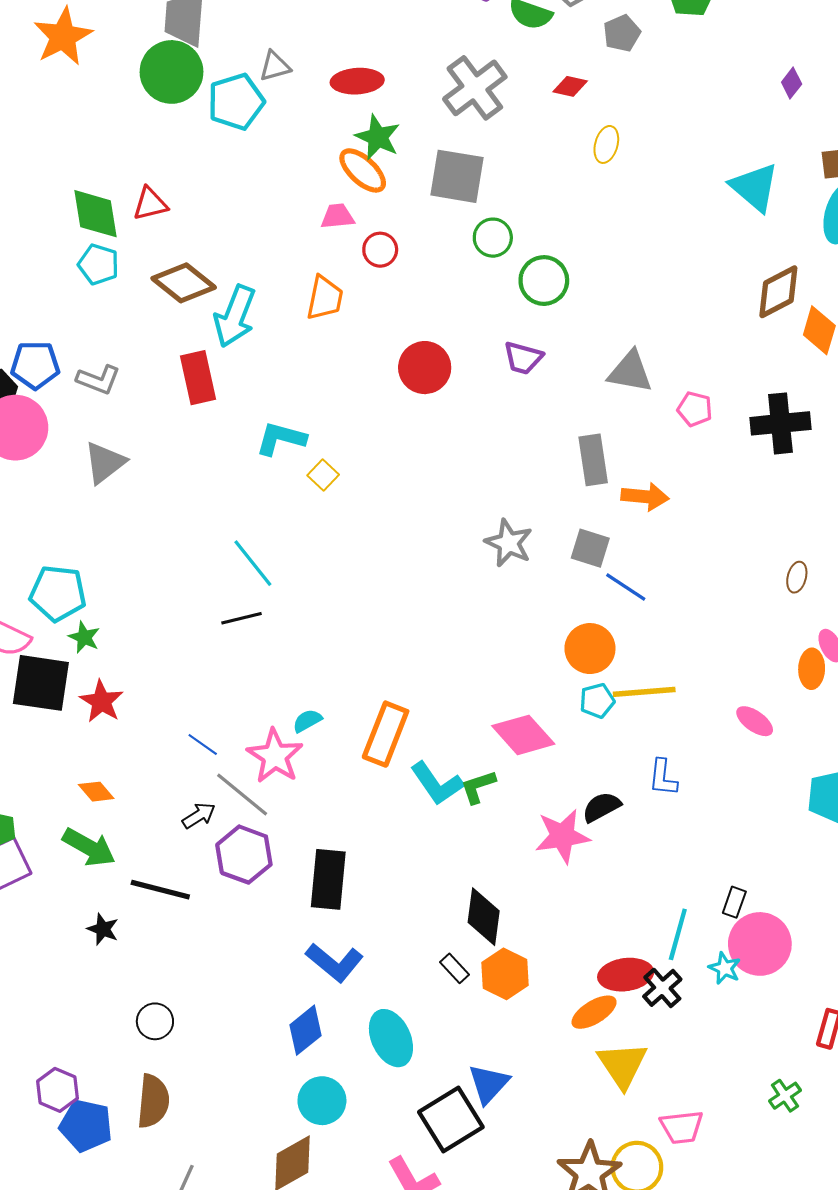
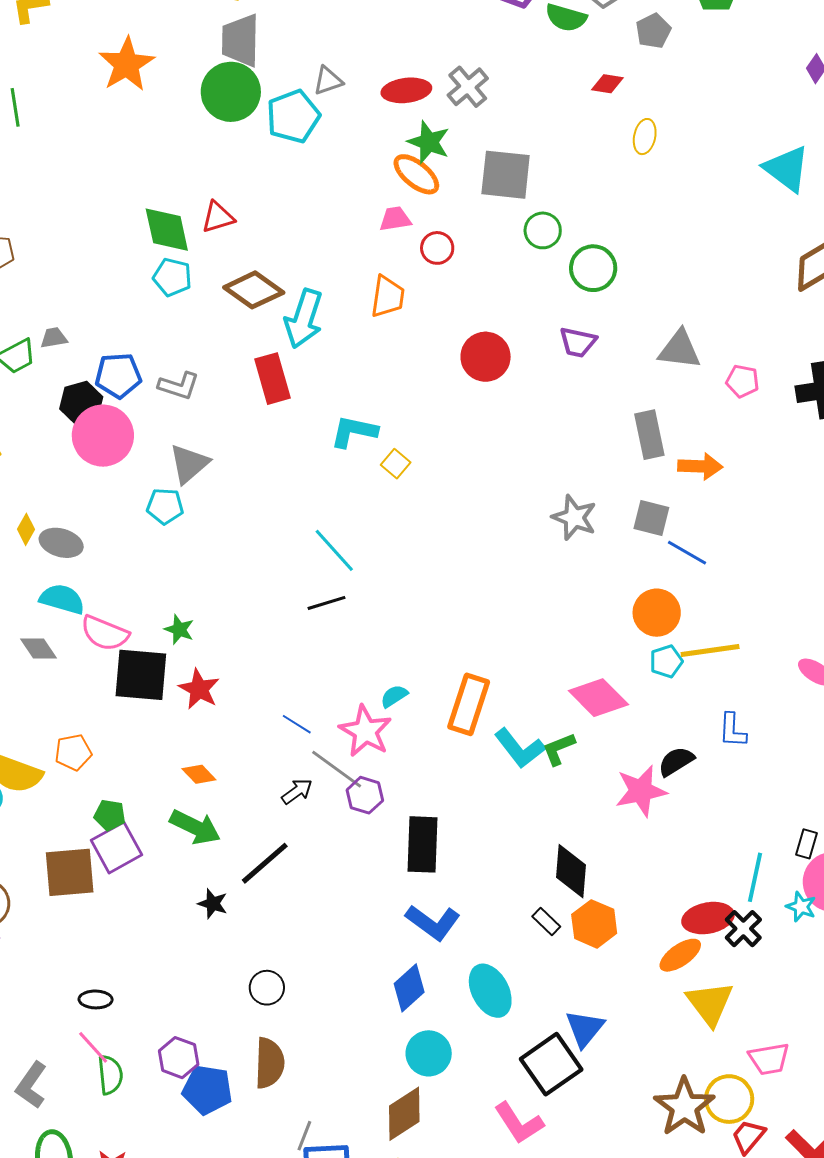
gray cross: (475, 88) -> (468, 87), moved, size x0.7
cyan pentagon: (58, 593) -> (165, 506), moved, size x0.7
purple hexagon: (244, 855) -> (365, 795), moved, size x0.7
black line: (160, 890) -> (265, 863), turned -52

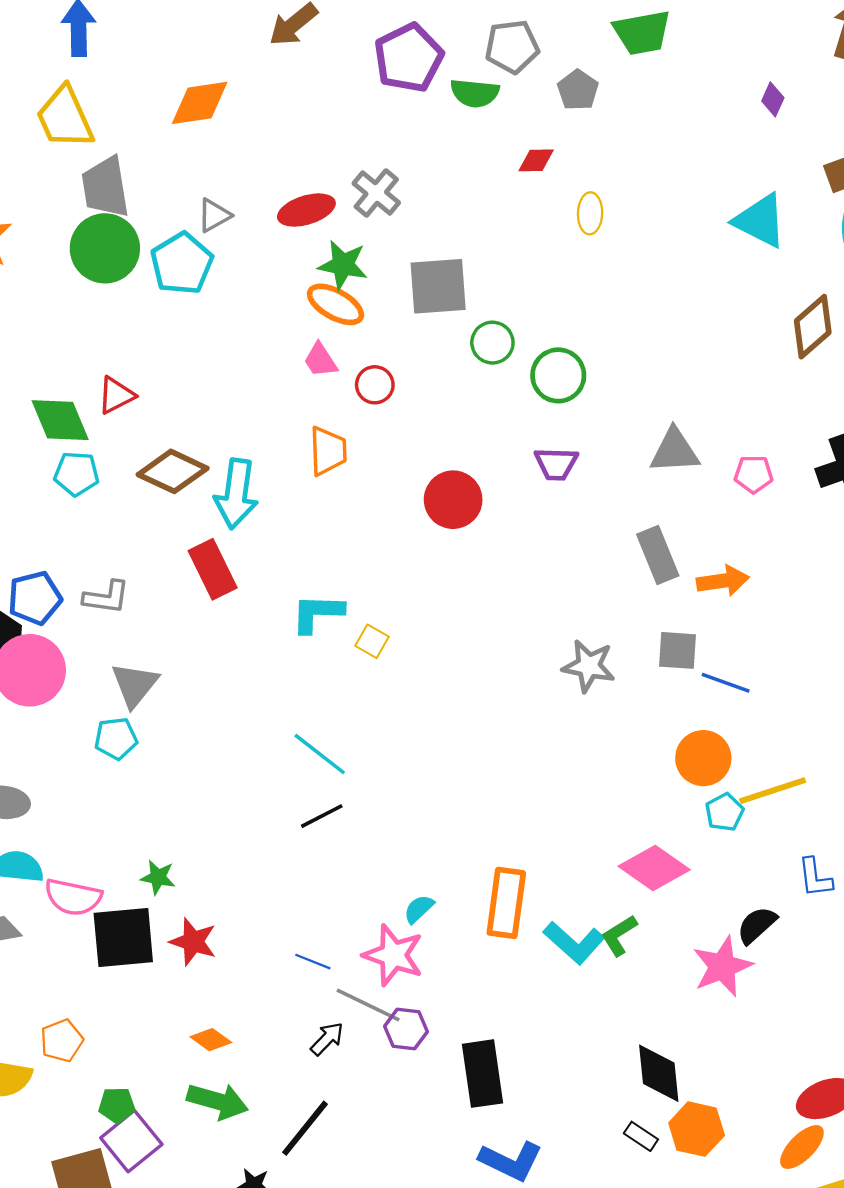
pink trapezoid: (395, 219) -> (320, 360), turned -104

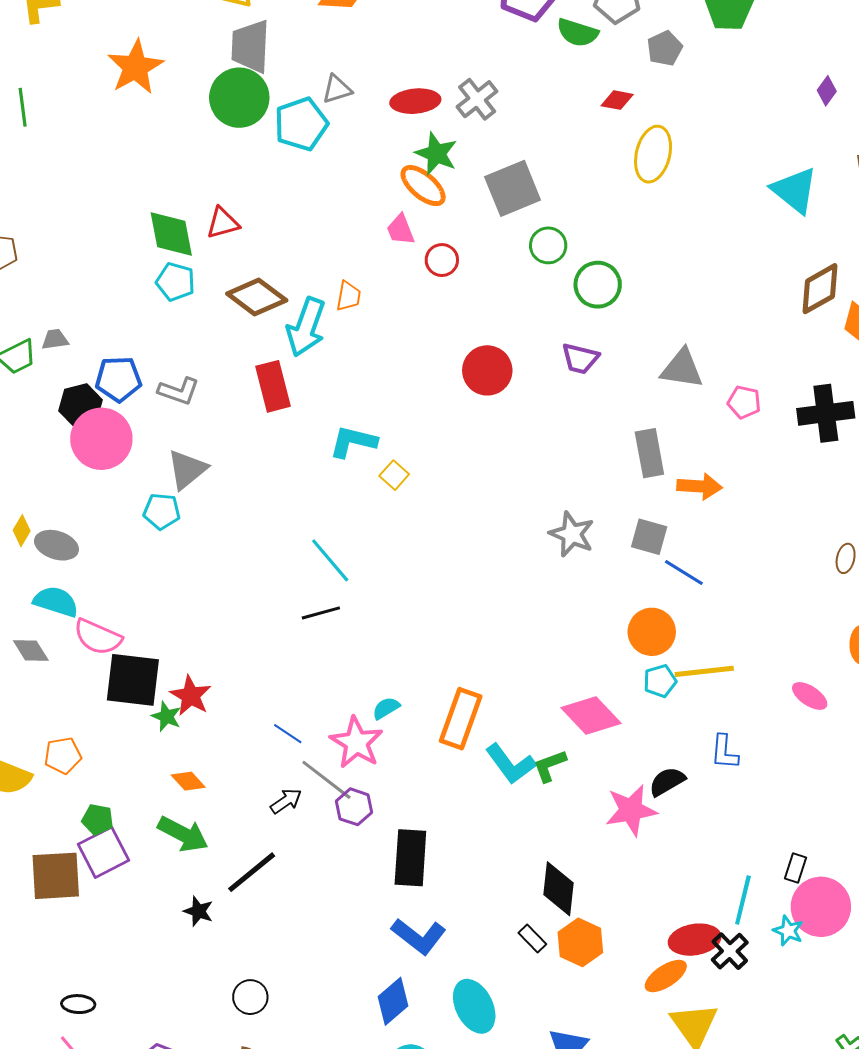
yellow ellipse: (590, 213) -> (653, 154), size x1.6
gray square: (438, 286) -> (513, 188), turned -30
orange trapezoid: (328, 451) -> (349, 296), moved, size x0.7
green star: (158, 877) -> (166, 716), moved

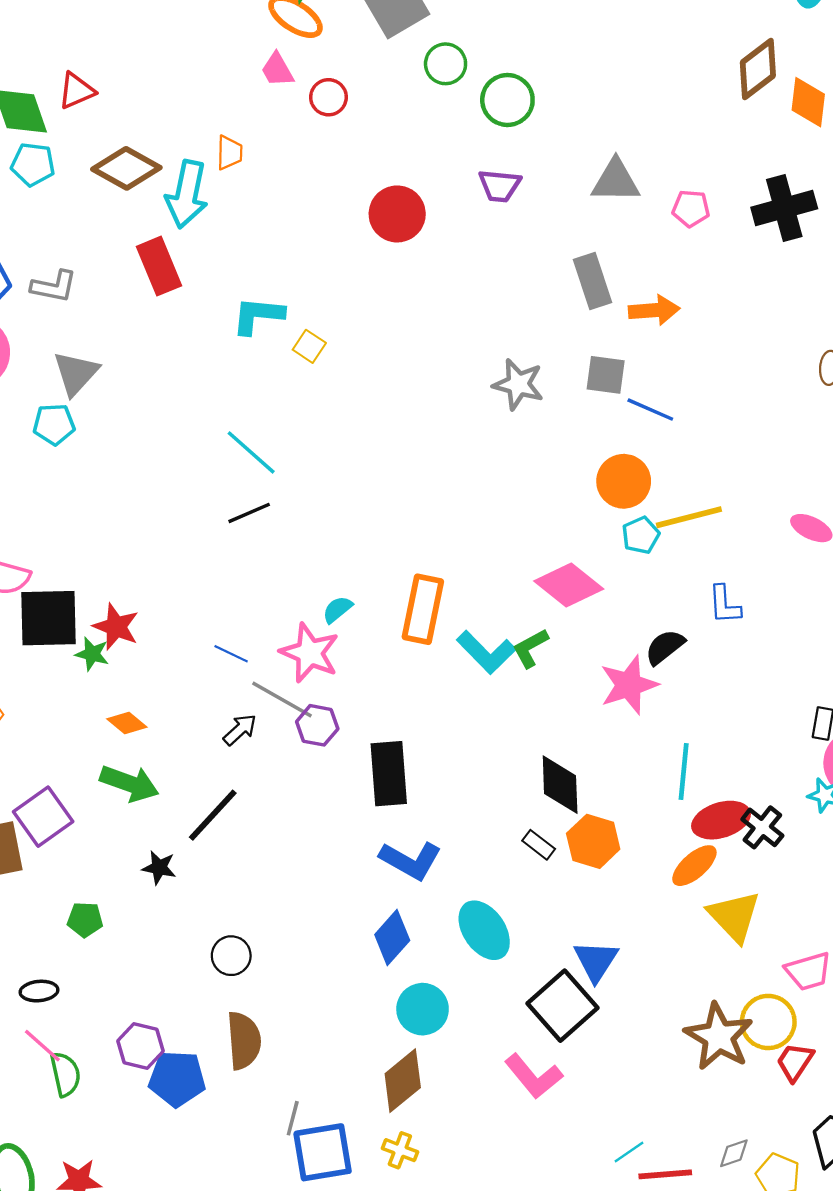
green pentagon: (98, 819) -> (85, 920), moved
cyan line: (743, 900) -> (684, 772), moved

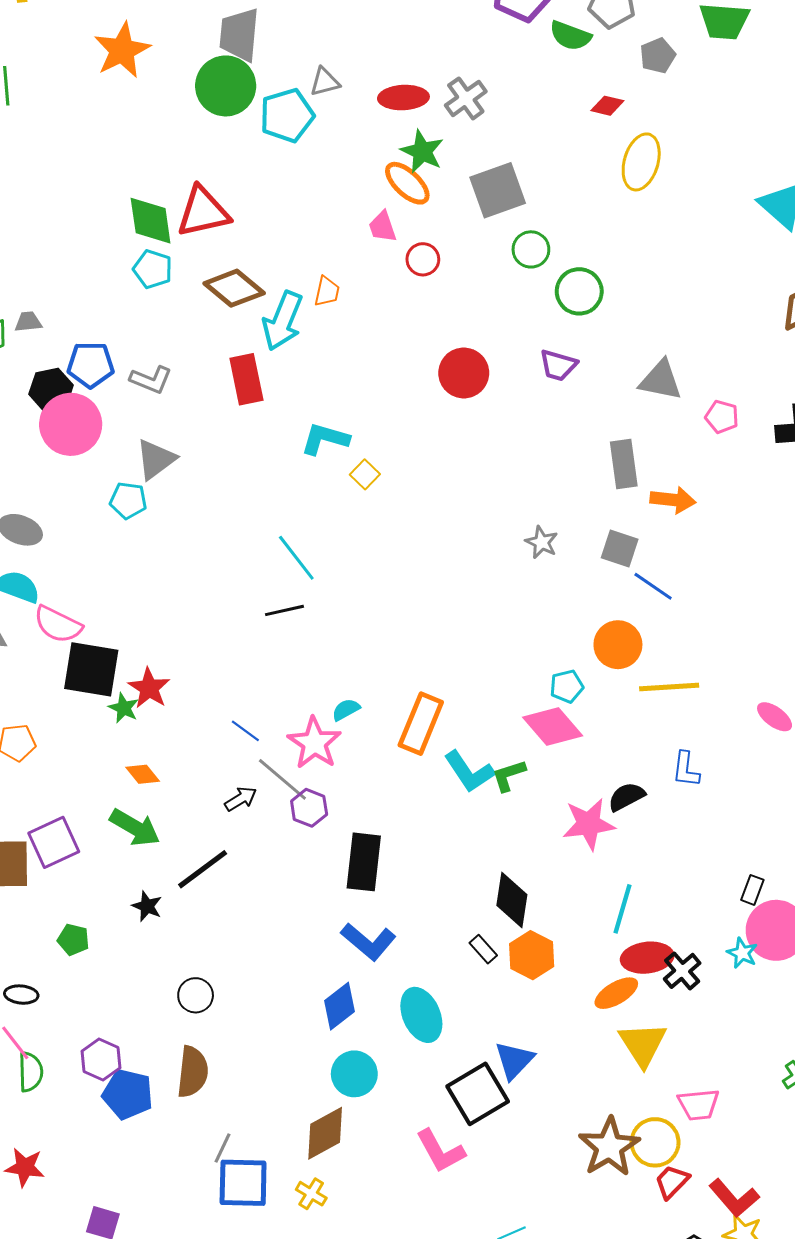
red triangle: (76, 91) -> (203, 212), size x1.6
gray star: (518, 384) -> (542, 542), size x0.7
cyan pentagon: (641, 535) -> (567, 686), moved

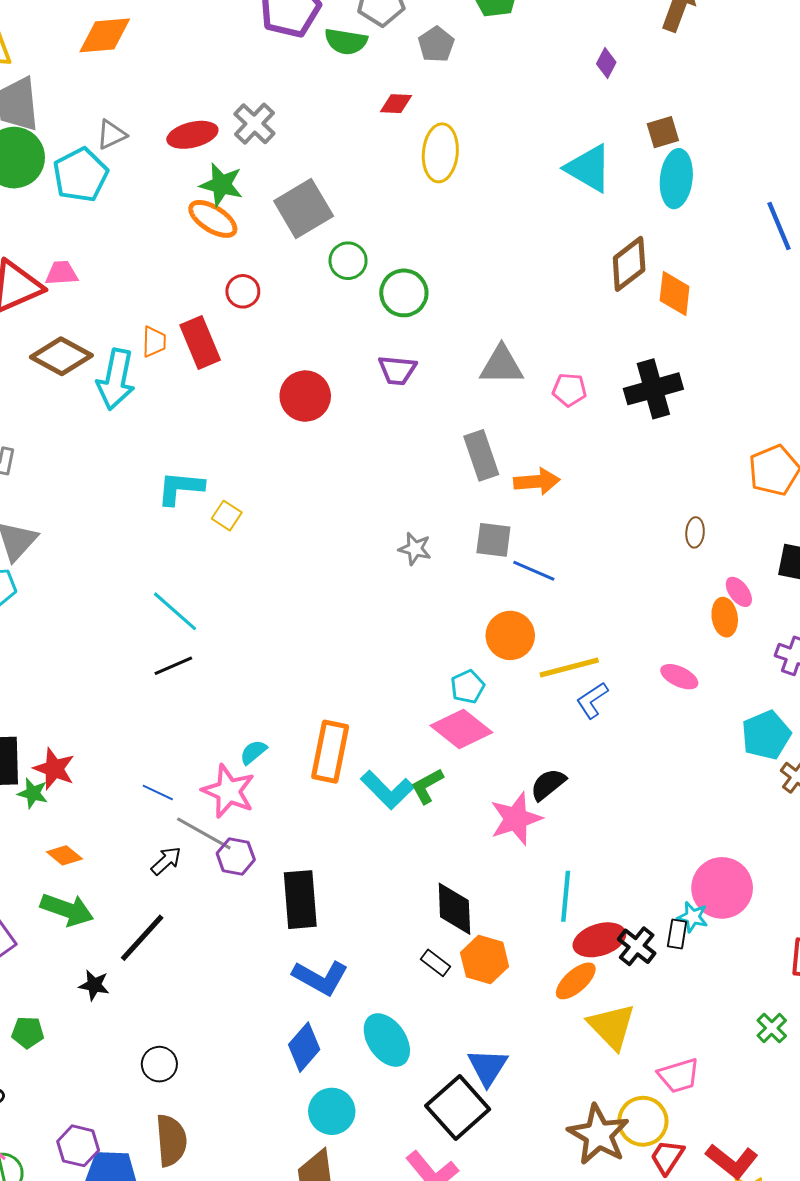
pink trapezoid: (383, 227) -> (62, 273), moved, turned 116
red rectangle: (246, 379) -> (200, 343), moved
blue L-shape: (686, 769) -> (592, 700), moved, turned 60
black rectangle: (752, 890) -> (677, 934), moved

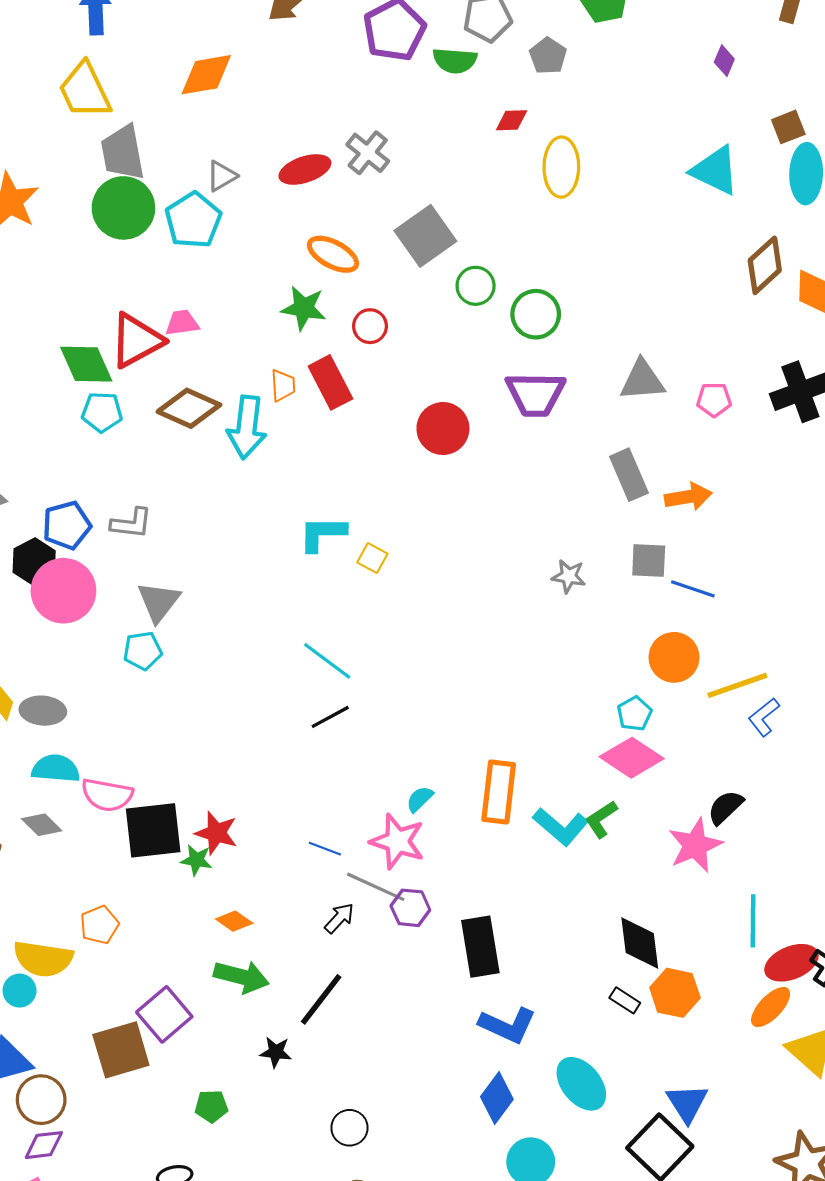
green star: (221, 185) -> (304, 308), moved
purple trapezoid: (397, 370) -> (535, 394), size x1.5

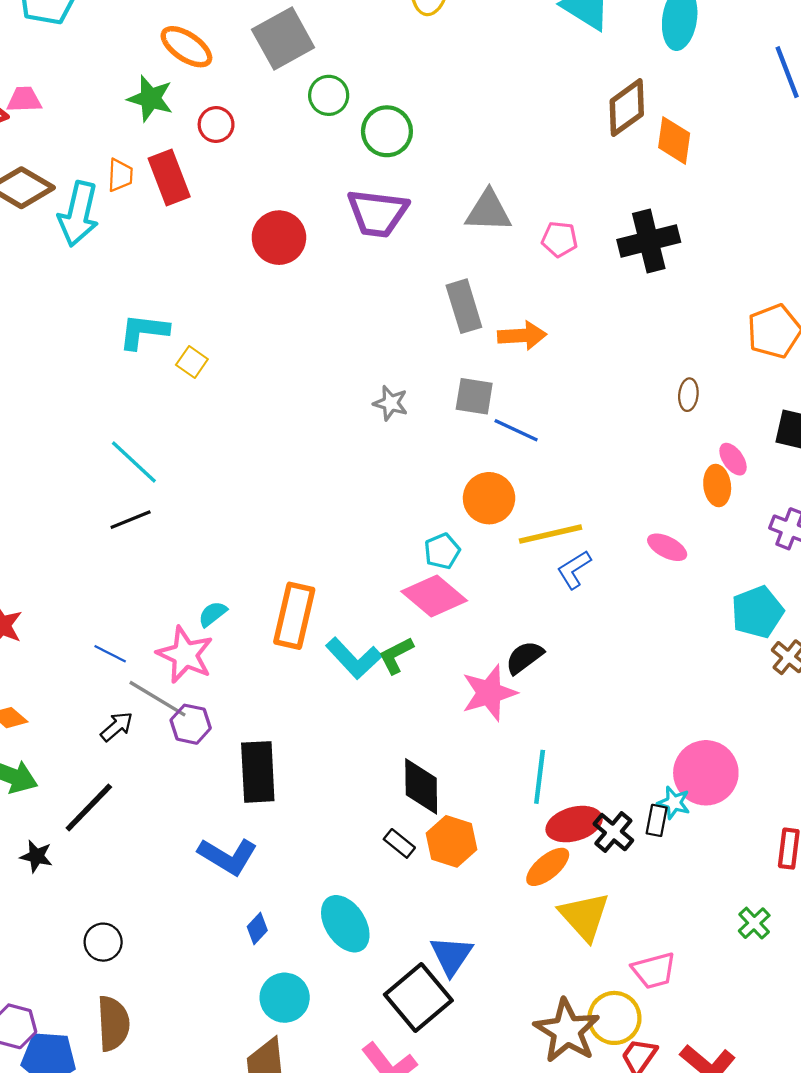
blue L-shape: (508, 1025) -> (228, 856), moved
blue diamond: (497, 1098) -> (257, 929), size x0.6

